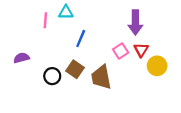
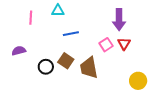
pink line: (45, 20) -> (31, 18), moved
blue line: (81, 38) -> (71, 34), turned 56
yellow circle: (157, 66) -> (138, 81), moved

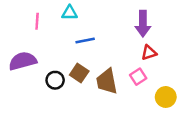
red triangle: (124, 44) -> (149, 53), turned 40
pink square: (106, 45) -> (138, 77), moved
purple semicircle: (19, 51) -> (23, 61), size x1.6

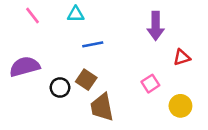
pink line: (37, 21) -> (32, 15), moved, turned -42
red triangle: (149, 53) -> (182, 57), moved
brown trapezoid: (107, 81) -> (102, 107), moved

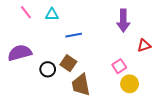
cyan triangle: (76, 14) -> (52, 14), moved
yellow circle: (180, 106) -> (130, 84), moved

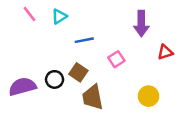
cyan triangle: (52, 14) -> (59, 16), turned -32
purple semicircle: (20, 53) -> (22, 87), moved
pink square: (119, 66) -> (116, 59), moved

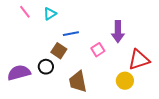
purple arrow: (141, 24) -> (118, 32), moved
red triangle: (165, 52) -> (139, 60), moved, size x1.6
brown square: (78, 72) -> (59, 51), moved

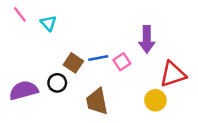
pink line: (25, 12) -> (20, 14), moved
cyan triangle: (50, 14) -> (49, 23), moved, turned -40
blue line: (71, 34) -> (98, 58), moved

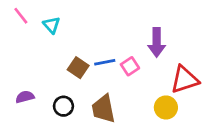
black circle: (57, 83) -> (63, 106), moved
purple semicircle: (24, 90) -> (25, 97), size x0.6

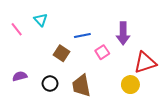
pink line: (21, 16) -> (17, 29), moved
blue line: (105, 62) -> (82, 35), moved

